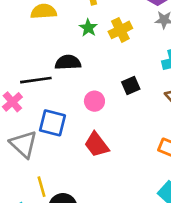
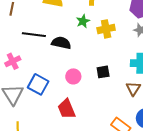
black line: (36, 80) -> (34, 35), moved

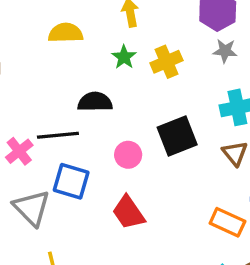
black line: (34, 35) -> (58, 135), moved
black square: (103, 72) -> (177, 136), size x1.6

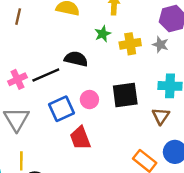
gray star: (225, 51) -> (160, 45), moved
black line: (58, 135) -> (46, 75), turned -32
blue square: (71, 181) -> (62, 109), moved, turned 35

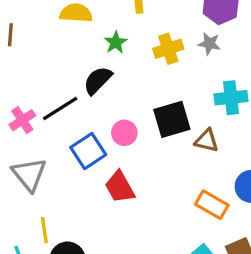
green star: (103, 34) -> (116, 42), moved
black semicircle: (76, 59) -> (98, 80), turned -50
brown triangle: (161, 116) -> (207, 141), moved, turned -42

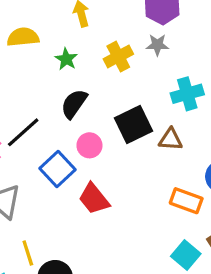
black semicircle: (98, 80) -> (74, 104), moved

